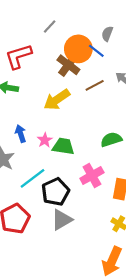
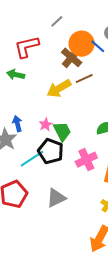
brown line: (95, 85) -> (84, 79), moved
blue arrow: (21, 134) -> (17, 124), moved
green trapezoid: (63, 146) -> (62, 131), turned 50
black pentagon: (55, 192) -> (51, 151), moved, turned -30

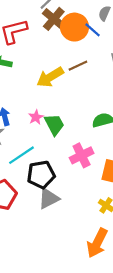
brown cross: (72, 57) -> (54, 19), moved
black pentagon: (51, 151) -> (41, 175), moved, turned -30

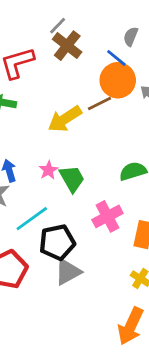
orange circle: (75, 27) -> (118, 80), moved

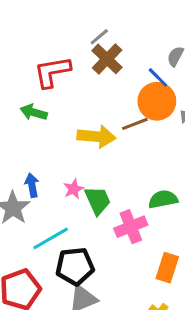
yellow arrow: (65, 119) -> (96, 137), turned -148
pink cross: (107, 216) -> (131, 227), moved

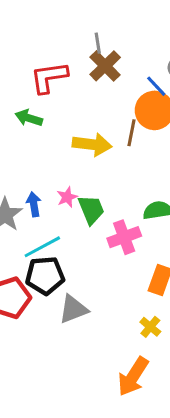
gray line: (99, 37) -> (98, 43), turned -60
brown line: (135, 124) -> (131, 133), turned -60
blue arrow: (32, 185) -> (34, 204), moved
black pentagon: (75, 266) -> (45, 276), moved

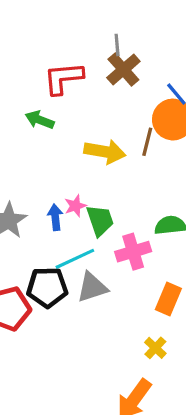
blue arrow: (34, 204) -> (55, 217), moved
cyan line: (42, 247) -> (75, 259), moved
gray triangle: (73, 309) -> (92, 287), moved

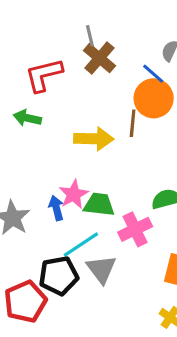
pink star: (75, 206) -> (74, 194), size x1.4
green trapezoid: (100, 220) -> (99, 205), turned -56
gray triangle: (92, 287) -> (101, 269), turned -40

